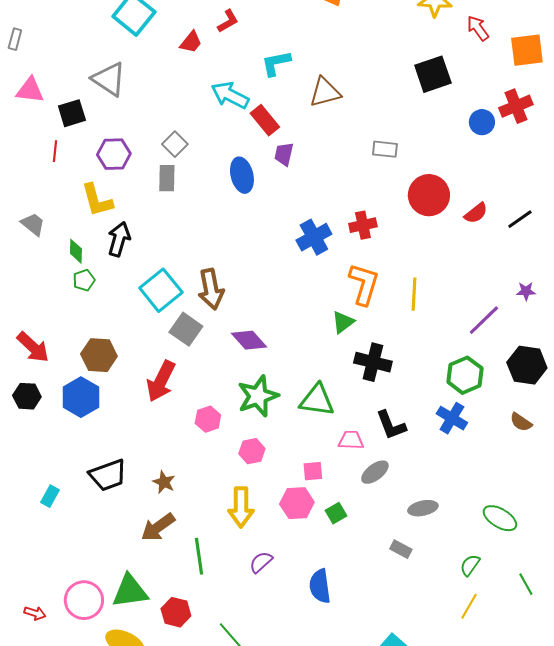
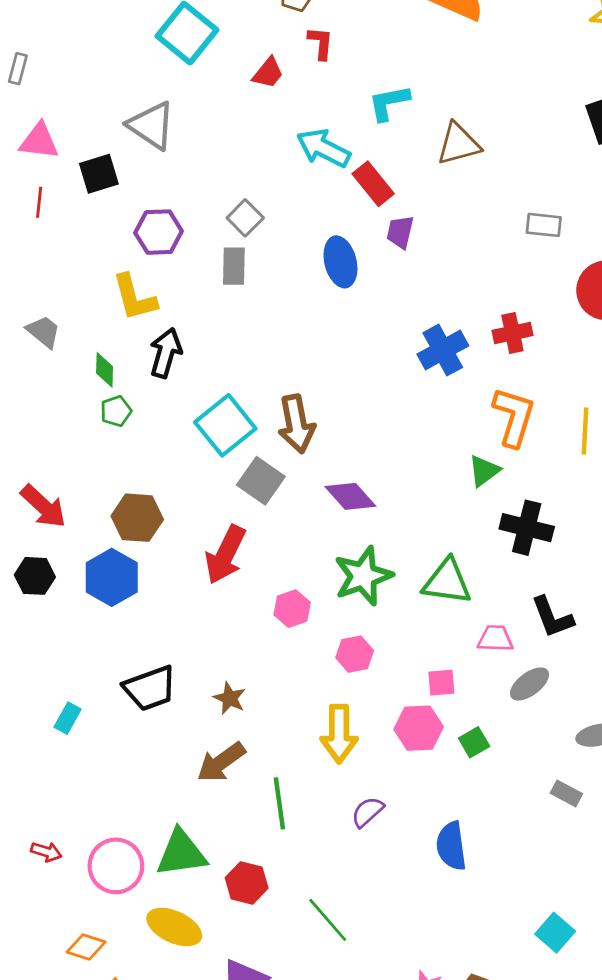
red L-shape: (228, 21) -> (321, 43), turned -55
red line: (55, 151) -> (39, 202), moved
red arrow: (35, 613) -> (46, 852), moved

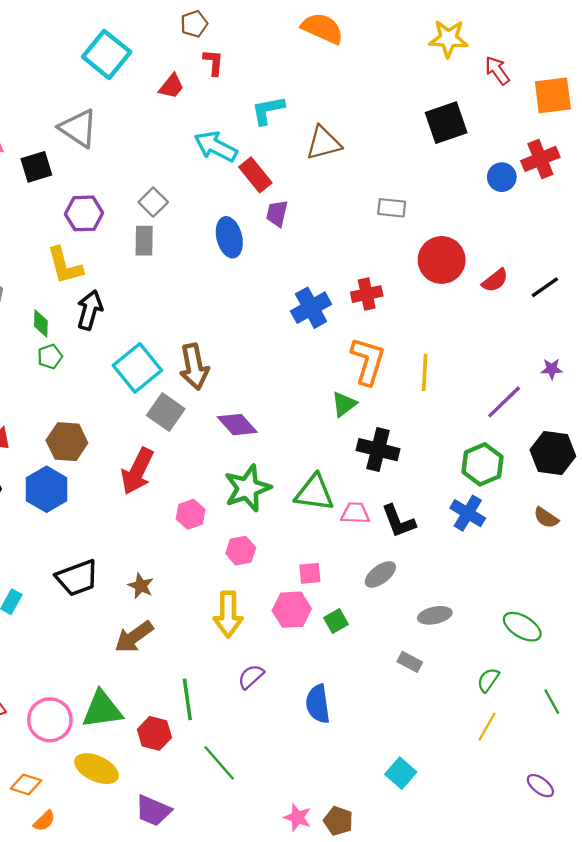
pink trapezoid: (495, 639) -> (355, 513), moved
green line: (279, 803) -> (187, 699), moved

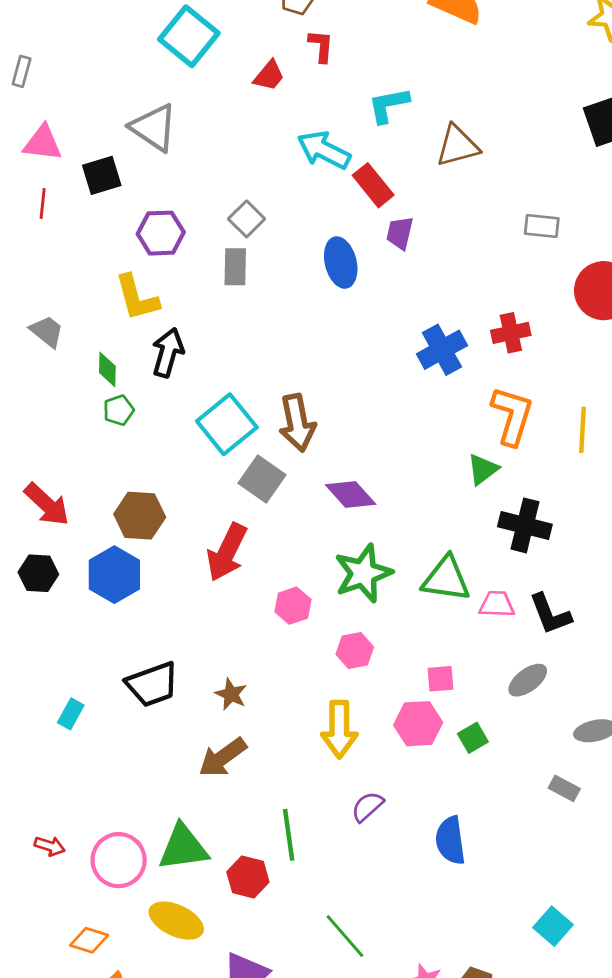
green line: (219, 763) -> (345, 936), moved

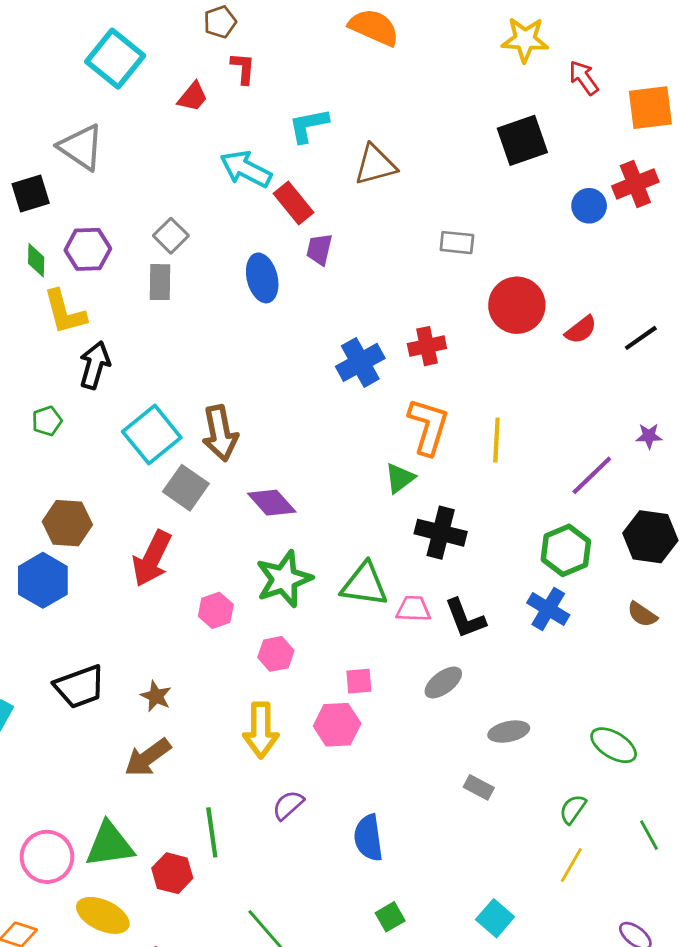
green diamond: (107, 369) -> (36, 260), moved
green square: (473, 738) -> (390, 917), moved
cyan square: (553, 926) -> (495, 918), moved

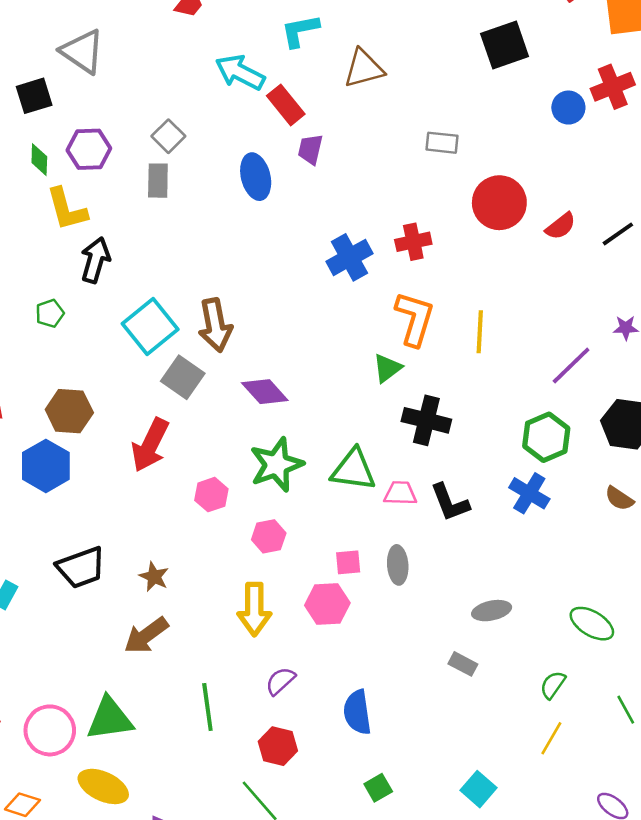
gray ellipse: (443, 683) -> (398, 565), moved, turned -57
red hexagon: (172, 873) -> (278, 746), moved

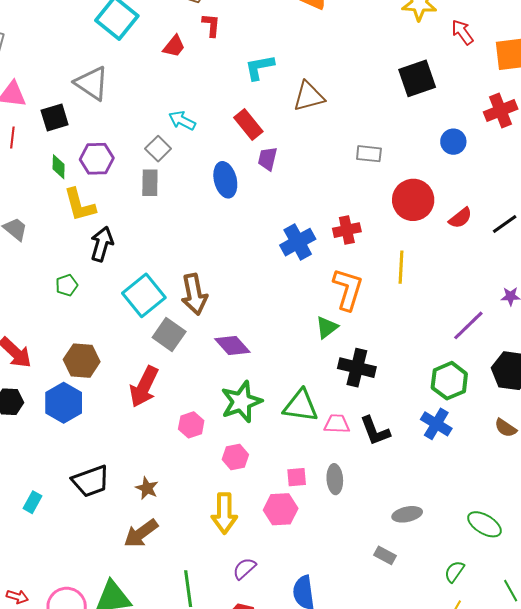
cyan arrow: (240, 72) -> (182, 121), moved, size x0.7
blue circle: (568, 108) -> (453, 142), moved
yellow line: (480, 332) -> (401, 267), moved

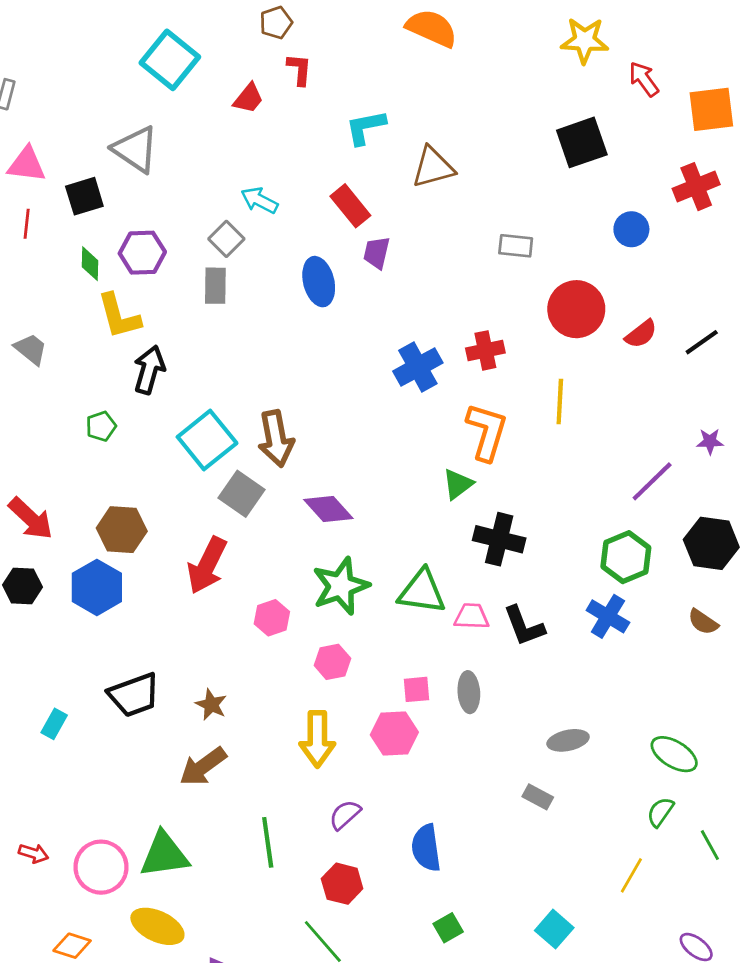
green semicircle: (454, 572) -> (660, 812), moved

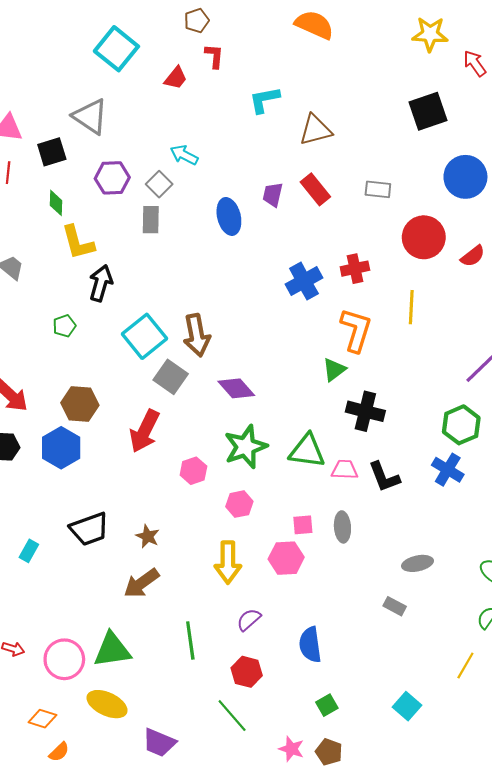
red rectangle: (350, 206) -> (315, 189), moved
blue circle: (631, 229) -> (465, 177), size x1.6
purple hexagon: (142, 253) -> (112, 178), moved

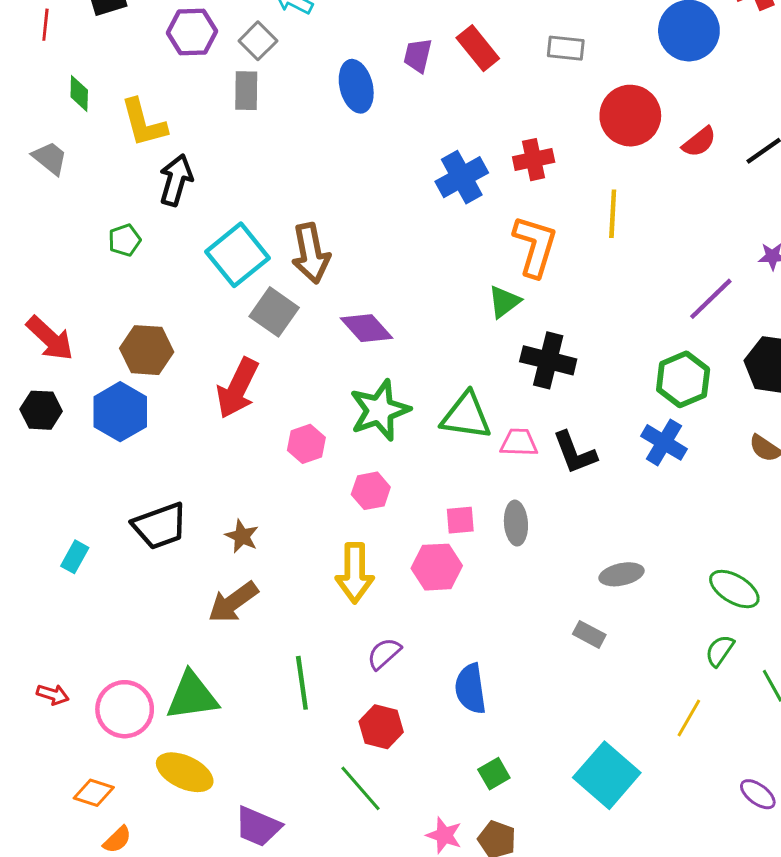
green diamond: (56, 203) -> (79, 94), moved
cyan square: (407, 706) -> (607, 775), size x1.6

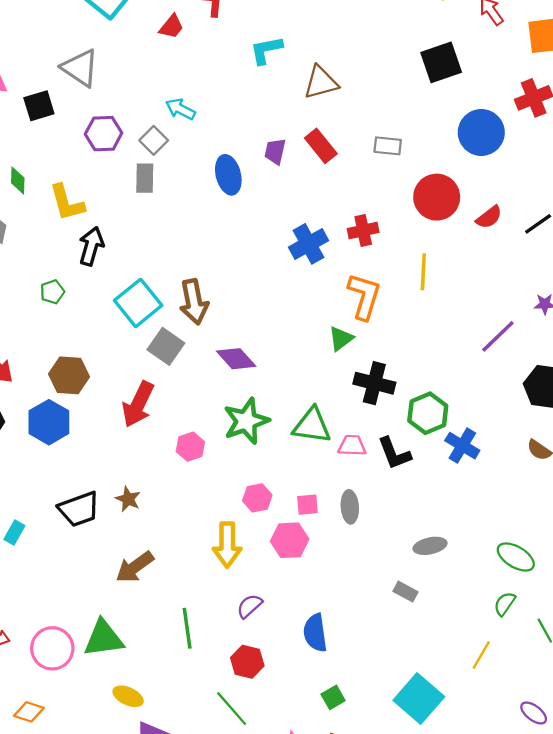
green hexagon: (683, 379) -> (428, 413), moved
pink hexagon: (371, 491) -> (257, 498), moved
brown star: (242, 536) -> (128, 499), moved
yellow ellipse: (185, 772) -> (128, 696), moved, size x0.7

